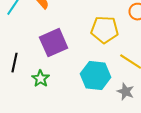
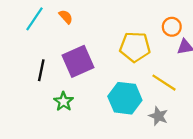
black line: (15, 63) -> (41, 70), moved

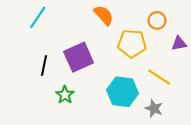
orange semicircle: (66, 17) -> (104, 15), moved, size x1.5
orange circle: (172, 27) -> (157, 20), moved

